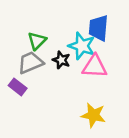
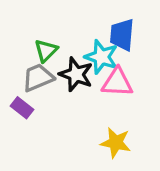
black star: (61, 60) -> (76, 74), size x1.5

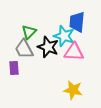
gray trapezoid: (38, 78) -> (24, 49), turned -95
purple rectangle: (22, 108) -> (14, 68), turned 48

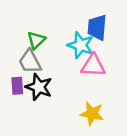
black star: (48, 47) -> (39, 87), moved

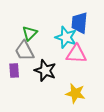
black star: (39, 87) -> (45, 71), moved

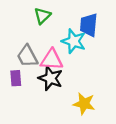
green triangle: (30, 33) -> (42, 16), moved
pink triangle: (76, 54) -> (52, 60), moved

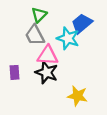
blue trapezoid: (89, 25) -> (82, 23), turned 45
gray trapezoid: (27, 56) -> (35, 35), moved

